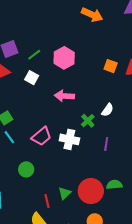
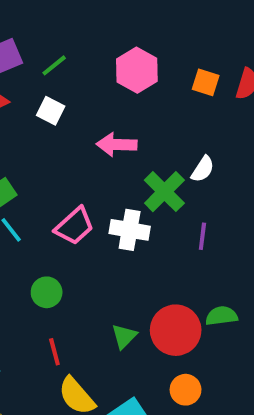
pink hexagon: (64, 58) -> (137, 70), moved
green cross: (88, 121) -> (164, 192), size x1.5
red line: (47, 201) -> (54, 352), moved

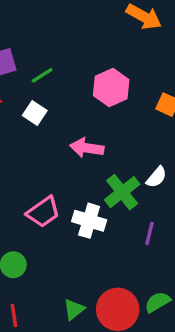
green semicircle: (222, 316) -> (158, 302), turned -30

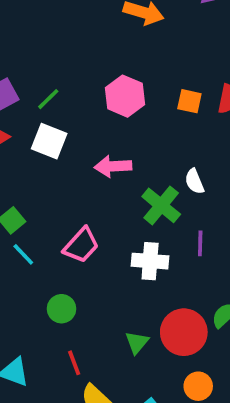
white square: (35, 113) -> (49, 141), size x1.4
white semicircle: (156, 177) -> (194, 181), turned 130
white cross: (89, 221) -> (150, 261), moved

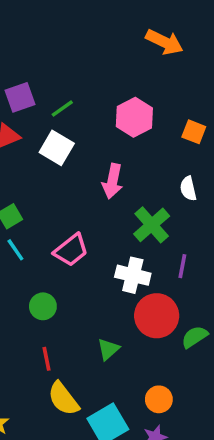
pink arrow: (113, 166) -> (113, 181), turned -84
white semicircle: (194, 181) -> (188, 189), moved
red circle: (184, 332) -> (157, 316), moved

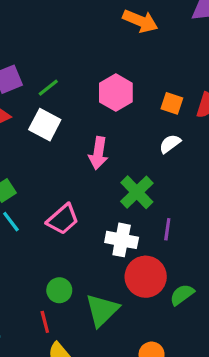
white semicircle: (188, 189) -> (170, 144), moved, turned 70
green circle: (43, 306) -> (59, 290), moved
green triangle: (108, 349) -> (102, 310), size x1.6

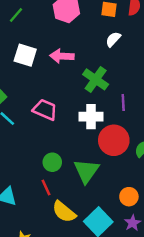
white square: (45, 125) -> (25, 55), moved
pink arrow: (98, 153) -> (62, 56), turned 95
pink trapezoid: (63, 219) -> (45, 110), turned -105

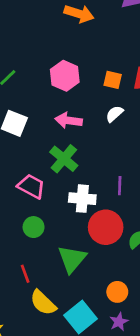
pink arrow: (62, 56) -> (69, 120), moved
green cross: (96, 79) -> (64, 159), moved
green circle: (52, 162) -> (34, 227), moved

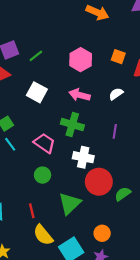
orange square: (113, 80) -> (118, 57), moved
green cross: (64, 159) -> (72, 124), turned -30
purple line: (120, 186) -> (115, 131), moved

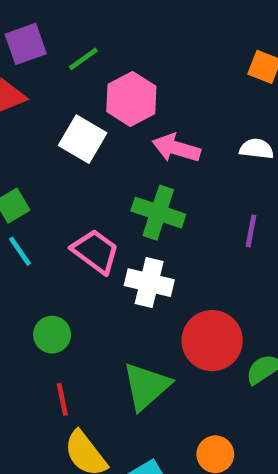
pink hexagon: (81, 60) -> (131, 99), moved
white semicircle: (116, 94) -> (257, 149), turned 40
white cross: (83, 157) -> (149, 283), moved
green circle: (43, 175) -> (52, 335), moved

